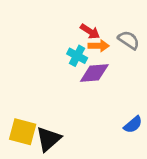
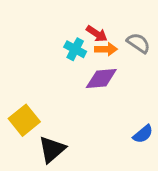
cyan cross: (77, 56) -> (75, 49), moved
yellow square: (23, 132) -> (24, 120), moved, turned 36

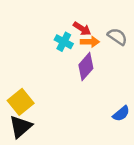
purple diamond: (101, 78) -> (86, 67), turned -44
black triangle: (52, 149) -> (21, 127), moved

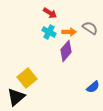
red arrow: (82, 29) -> (50, 13), moved
yellow square: (21, 102) -> (27, 78), moved

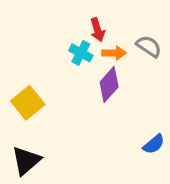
red arrow: (50, 13) -> (97, 30), moved, turned 40
yellow square: (27, 78) -> (28, 103), moved

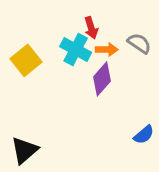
cyan cross: (81, 53) -> (76, 50), size x1.4
yellow square: (28, 103) -> (26, 60), moved

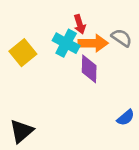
orange arrow: (107, 50) -> (93, 43), size x1.5
purple diamond: (102, 79) -> (89, 69), turned -40

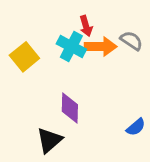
purple diamond: (89, 69) -> (70, 108), moved
black triangle: (21, 131) -> (49, 140), moved

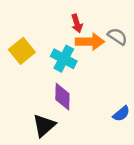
cyan cross: (71, 47) -> (64, 59), moved

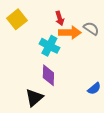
yellow square: (22, 51) -> (17, 19), moved

